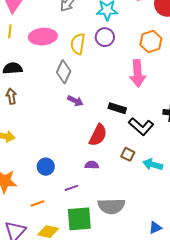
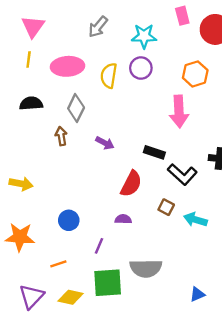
gray diamond: (64, 72) -> (76, 108), moved
brown arrow: (11, 96) -> (61, 136), moved
purple line: (72, 188) -> (99, 246), turned -48

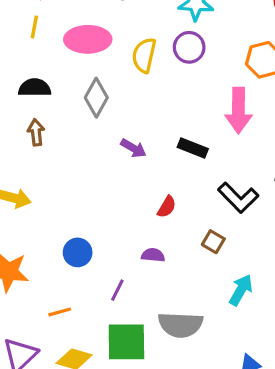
brown arrow: (61, 136) -> (36, 132), moved
black rectangle: (154, 152) -> (193, 148), moved
red semicircle: (131, 184) -> (167, 207), size x0.6
cyan arrow: (195, 220) -> (241, 290), moved, turned 100

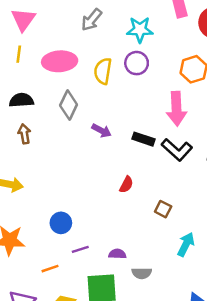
purple arrow: (133, 148) -> (102, 131), moved
black L-shape: (238, 198) -> (177, 150), moved
purple semicircle: (153, 255) -> (117, 254), moved
purple line: (117, 290) -> (80, 249), moved, turned 49
gray semicircle: (180, 325) -> (142, 273), size x0.6

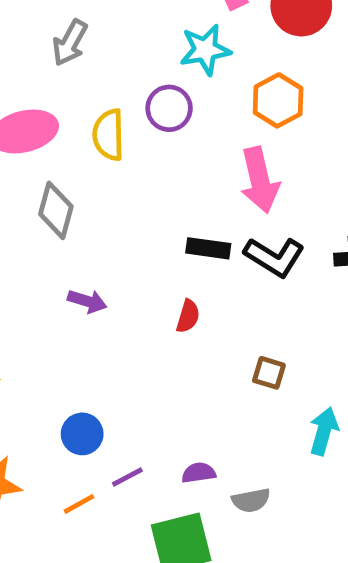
cyan star: (140, 30) -> (205, 50), moved
purple arrow: (102, 131) -> (87, 301), moved
red semicircle: (126, 185) -> (188, 316), moved
orange line: (50, 269) -> (79, 504), moved

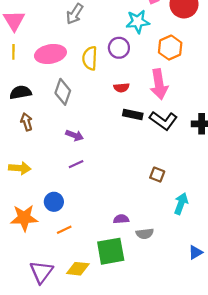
red semicircle: (188, 316) -> (121, 88), moved, turned 64
blue circle: (82, 434) -> (54, 202), moved
purple line: (127, 477) -> (76, 164), moved

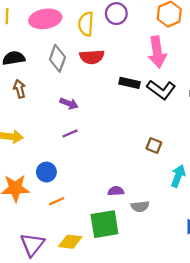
red semicircle: (121, 88) -> (92, 57), moved, size x1.5

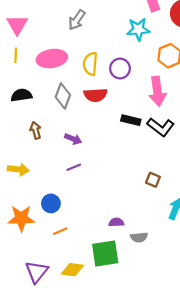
purple circle: (116, 14) -> (120, 68), moved
brown arrow: (19, 89) -> (36, 130), moved

